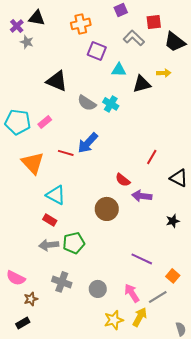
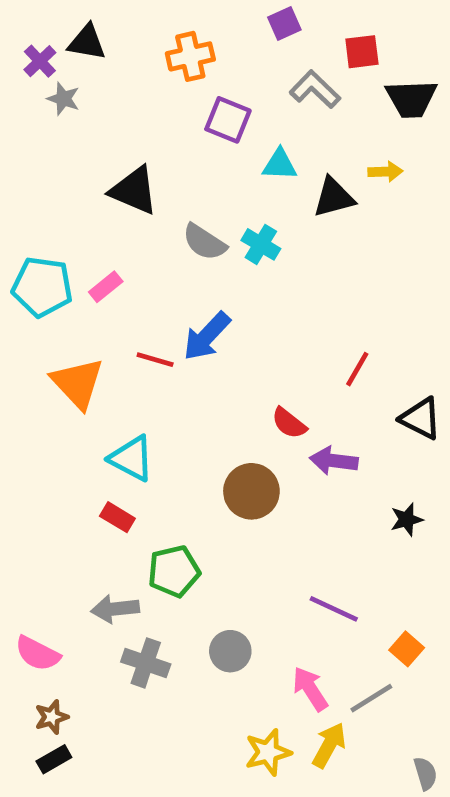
black trapezoid: (175, 42) -> (411, 99), turned -40
gray arrow: (49, 245) -> (115, 609), moved
gray circle: (98, 289) -> (230, 651), moved
brown star: (31, 299) -> (52, 717), moved

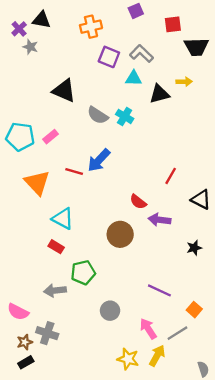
gray L-shape: (315, 89) -> (141, 54), moved
gray cross: (146, 663) -> (47, 333), moved
yellow star: (268, 752) -> (128, 359), turned 30

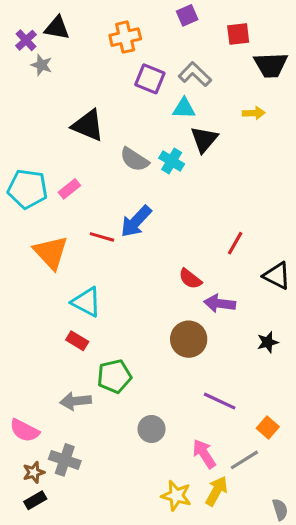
black triangle: (159, 94) -> (204, 139), moved, turned -35
brown circle: (120, 234) -> (189, 339), moved

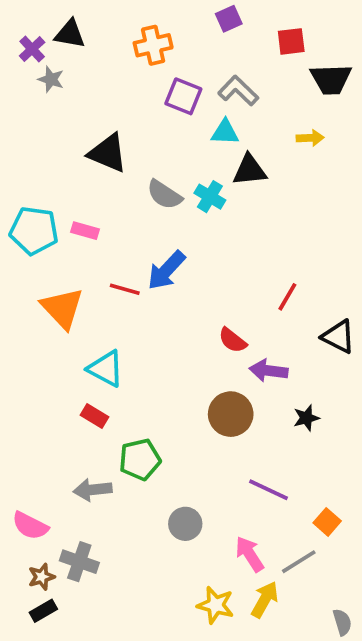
black triangle: (204, 139) -> (250, 170), turned 44
pink rectangle: (69, 189) -> (85, 231), turned 55
black star: (268, 342) -> (306, 418), moved

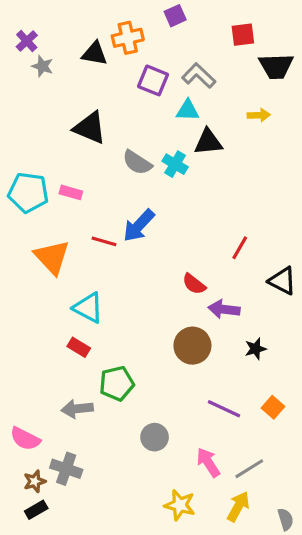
purple square: (229, 19) -> (175, 16), moved
black triangle: (70, 34) -> (95, 54), moved
orange square: (327, 522) -> (273, 407), moved
yellow arrow: (265, 599) -> (238, 507), moved

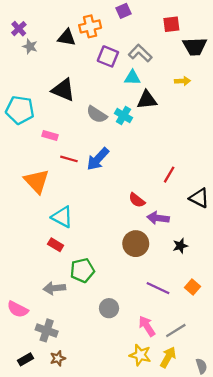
cyan pentagon: (28, 192) -> (20, 110), moved
red line: (104, 241) -> (69, 159), moved
brown star: (35, 481) -> (58, 358), moved
yellow star: (180, 505) -> (140, 355), moved

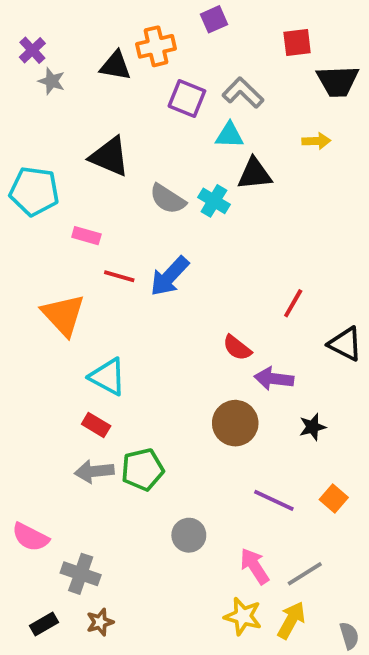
gray arrow: (54, 288) -> (94, 471), moved

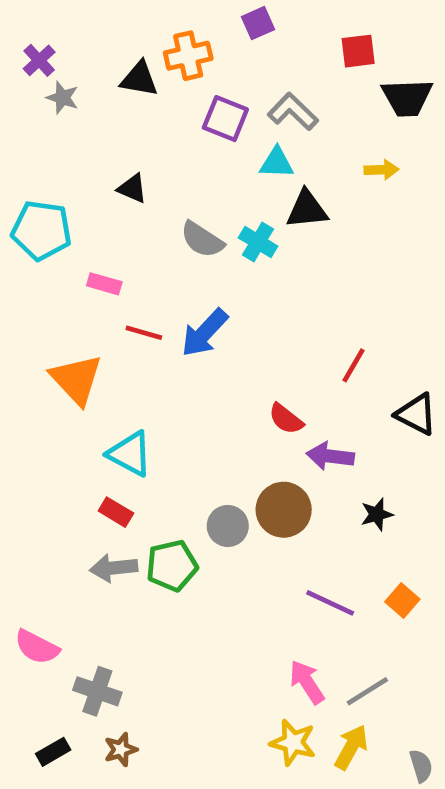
black triangle: (110, 156) -> (132, 188), size x0.6
gray circle: (189, 535) -> (228, 526), moved

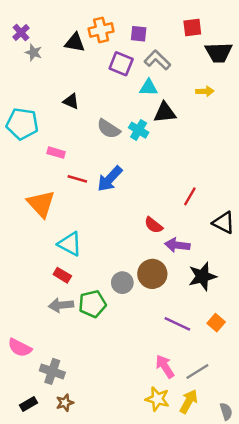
purple square: (258, 23) -> (139, 34), moved, turned 30
black star: (377, 514) -> (202, 276), size x1.6

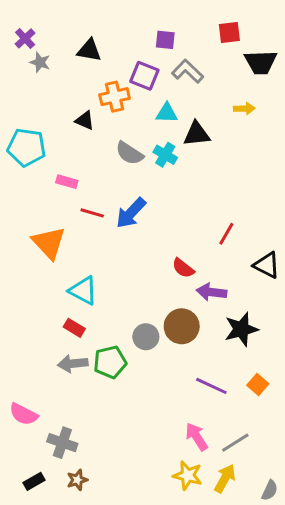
orange cross: (101, 30) -> (115, 97), moved
cyan triangle: (149, 88) -> (167, 113), moved
gray semicircle: (226, 411) -> (270, 490), turned 42

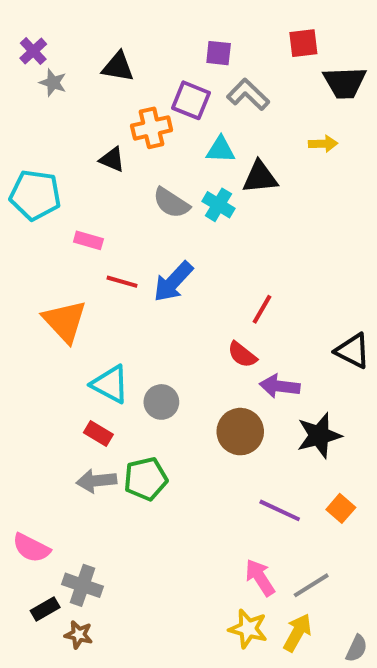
red line: (226, 234) -> (262, 309), moved
gray circle: (146, 337) -> (161, 402), moved
brown star: (77, 480) -> (79, 635), moved, turned 30
black rectangle: (34, 481) -> (45, 609), moved

